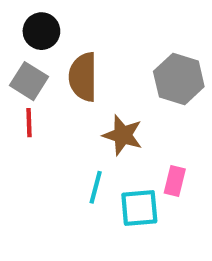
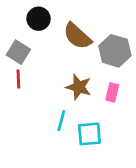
black circle: (41, 31) -> (39, 19), moved
brown semicircle: (83, 77) -> (77, 36), moved, turned -48
pink rectangle: (175, 181) -> (112, 92), moved

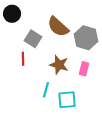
black circle: (39, 19) -> (12, 14), moved
gray square: (18, 52) -> (33, 39), moved
red line: (18, 79) -> (23, 59), moved

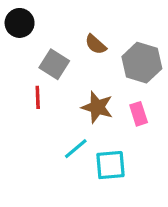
brown semicircle: (58, 27) -> (96, 44), size x0.6
pink rectangle: (84, 69) -> (139, 114), turned -32
cyan line: (46, 90) -> (76, 149), turned 35

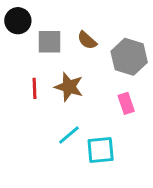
gray square: (54, 64) -> (49, 42), moved, turned -32
brown star: (97, 107) -> (69, 87), moved

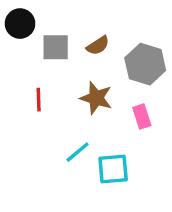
brown semicircle: (87, 40) -> (98, 46), turned -75
brown star: (69, 87) -> (96, 98), moved

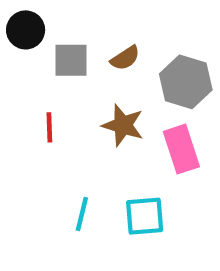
pink rectangle: (142, 117) -> (181, 149), size x1.5
cyan line: (78, 152) -> (82, 214), moved, turned -36

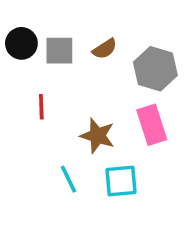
black circle: (26, 30) -> (21, 43), moved
brown star: (123, 125) -> (97, 136), moved
cyan line: (82, 214) -> (68, 179), turned -40

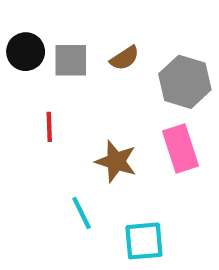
cyan square: (121, 181) -> (144, 241), moved

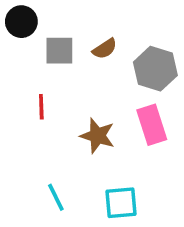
black circle: (26, 52) -> (21, 22), moved
cyan line: (82, 213) -> (56, 197), moved

